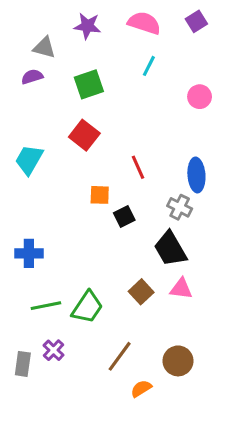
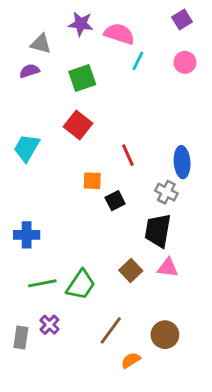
pink semicircle: (144, 23) -> (119, 34), moved
pink circle: (200, 97) -> (185, 62), moved
black trapezoid: (170, 249) -> (158, 231), turned 40

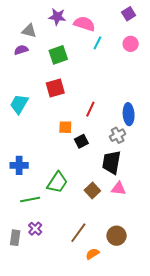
red square: (78, 125) -> (55, 88), turned 36
red line: (128, 155) -> (90, 109), turned 49
gray cross: (166, 192) -> (118, 135), turned 35
green trapezoid: (81, 285) -> (57, 182), moved

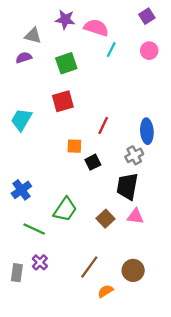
blue cross: (19, 165) -> (21, 190), turned -36
green line: (30, 200) -> (34, 229), turned 36

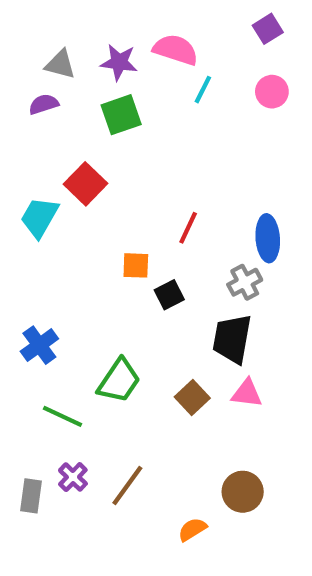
purple star: (65, 20) -> (119, 62), moved
red square: (63, 101) -> (85, 184), moved, turned -30
brown line: (89, 267) -> (127, 485), moved

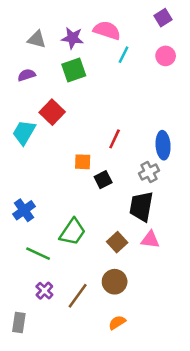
purple semicircle: (44, 104) -> (27, 75), moved
brown circle: (243, 492) -> (115, 282), moved
gray rectangle: (31, 496) -> (19, 323), moved

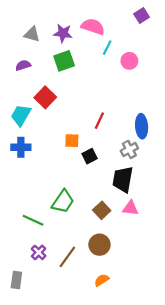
pink circle: (166, 56) -> (129, 61), moved
blue cross: (24, 210) -> (21, 147), moved, turned 36

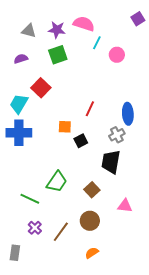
purple square: (142, 15) -> (138, 19), moved
blue cross: (21, 147) -> (19, 133), size x1.4
pink triangle: (130, 208) -> (125, 206), moved

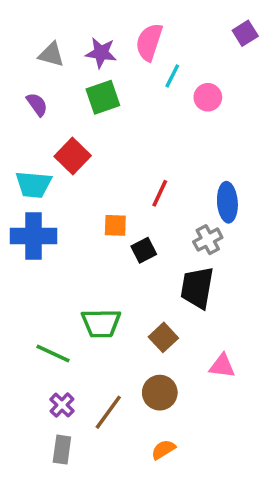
pink semicircle: (84, 24) -> (149, 42), turned -90
purple semicircle: (21, 59) -> (37, 104), turned 72
cyan trapezoid: (19, 104) -> (33, 184), turned -115
green trapezoid: (57, 182) -> (101, 323), turned 55
gray rectangle: (15, 253) -> (62, 450), moved

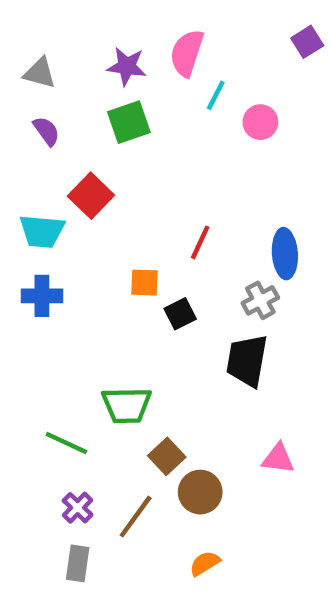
gray triangle: (51, 55) -> (40, 73), moved
blue cross: (33, 236) -> (42, 296), size x0.7
brown square: (163, 337) -> (167, 456), moved

